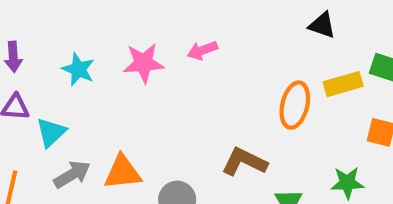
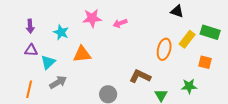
pink star: (144, 63) -> (92, 18), moved
yellow rectangle: (343, 84) -> (187, 39), turned -36
orange triangle: (122, 172) -> (82, 54), moved

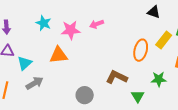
pink star: (92, 18) -> (71, 30), moved
cyan star: (61, 32) -> (44, 23), moved
green star: (189, 86) -> (159, 79), moved

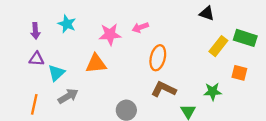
cyan star: (44, 23) -> (67, 24), moved
orange ellipse: (141, 50) -> (158, 58), moved

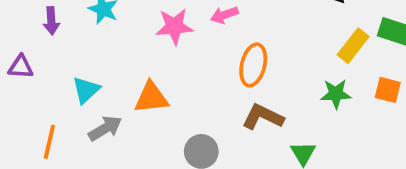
purple triangle: (37, 59) -> (21, 67), moved
orange triangle: (96, 64) -> (151, 98), moved
green star: (213, 92) -> (336, 94), moved

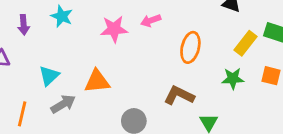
orange ellipse: (253, 65) -> (190, 47), moved

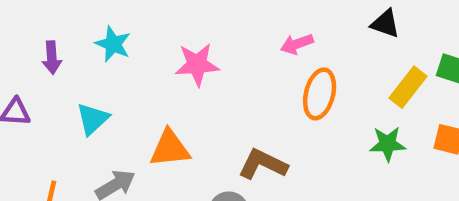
pink arrow: (151, 21) -> (297, 44), moved
cyan triangle: (49, 76) -> (93, 119), moved
brown L-shape: (179, 95) -> (263, 164), moved

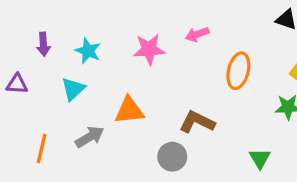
cyan star: (113, 44) -> (88, 51), moved
pink arrow: (297, 44) -> (197, 34), moved

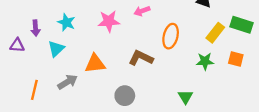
purple arrow: (43, 44) -> (35, 28), moved
brown L-shape: (197, 122) -> (141, 58), moved

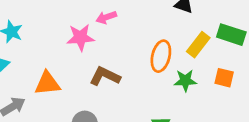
pink star: (109, 21) -> (80, 37), moved
orange ellipse: (171, 36) -> (161, 56), moved

